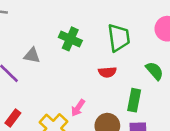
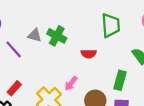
green cross: (70, 39) -> (57, 36), moved
red semicircle: (107, 72) -> (89, 54), moved

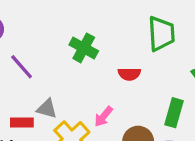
gray triangle: (35, 35) -> (47, 109), moved
red rectangle: (14, 88) -> (22, 123), turned 48

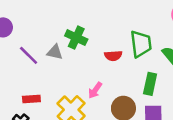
green trapezoid: (161, 34) -> (141, 44), moved
gray triangle: (47, 109) -> (55, 52), moved

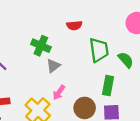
gray triangle: (55, 52) -> (53, 66), moved, turned -48
red semicircle: (113, 56) -> (74, 25), moved

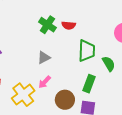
green cross: (41, 46) -> (47, 25), moved

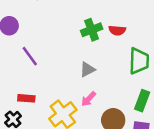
green cross: (47, 25) -> (92, 30), turned 36

